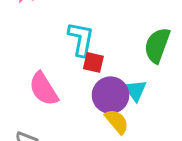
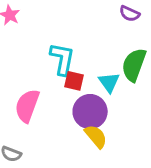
pink semicircle: (44, 89) -> (27, 106), turned 52
cyan triangle: (135, 90) -> (109, 82), moved

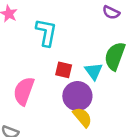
cyan L-shape: (62, 59) -> (46, 32), moved

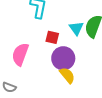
cyan triangle: (94, 71) -> (76, 28), moved

